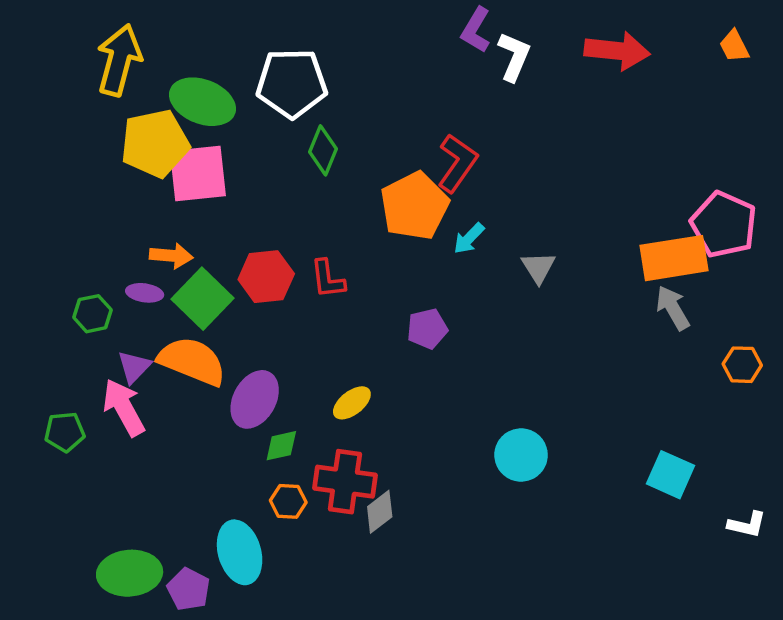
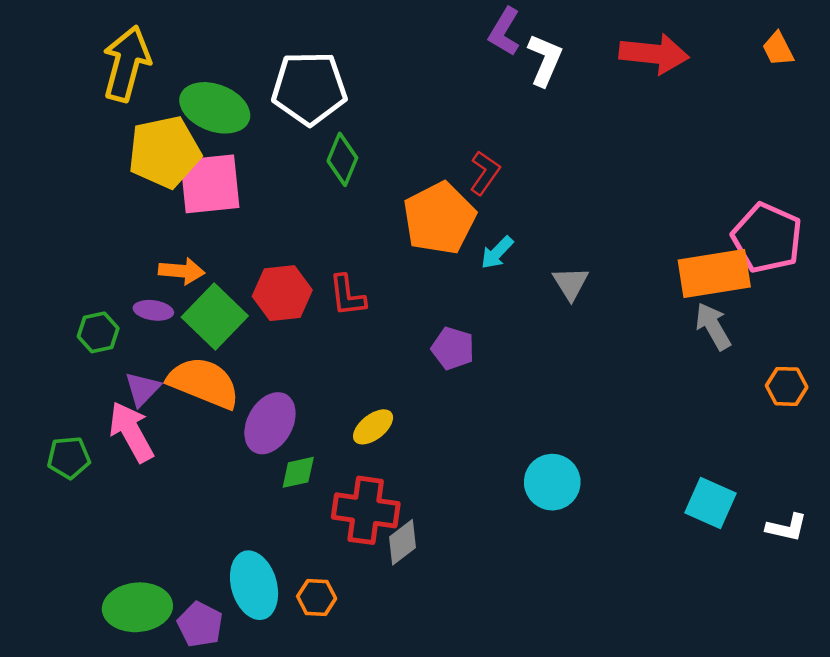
red L-shape: (457, 163) -> (485, 173), size x0.7
purple pentagon: (427, 329) -> (453, 348), turned 30
orange hexagon: (288, 501) -> (317, 597), moved
white L-shape: (747, 524) -> (787, 528), moved

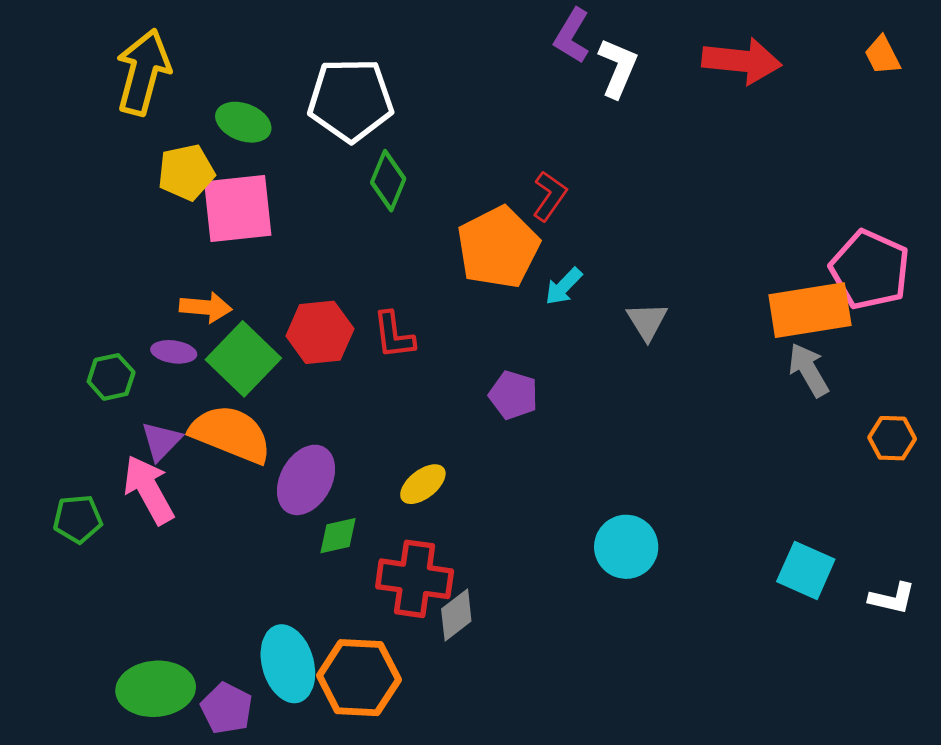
green ellipse: (215, 108) -> (243, 122), size x0.7
yellow pentagon: (164, 152) -> (186, 172), size x0.7
orange hexagon: (317, 597) -> (359, 678), size x1.8

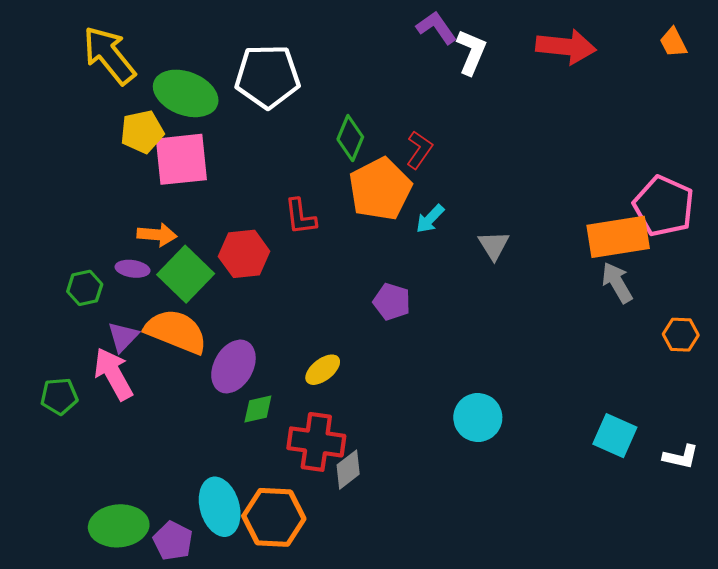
purple L-shape: (572, 36) -> (436, 28), turned 114
yellow arrow: (143, 72) -> (109, 55), turned -54
green ellipse: (243, 122) -> (186, 93), size x1.5
green diamond: (388, 181) -> (350, 138), moved
red L-shape: (394, 335) -> (300, 217), moved

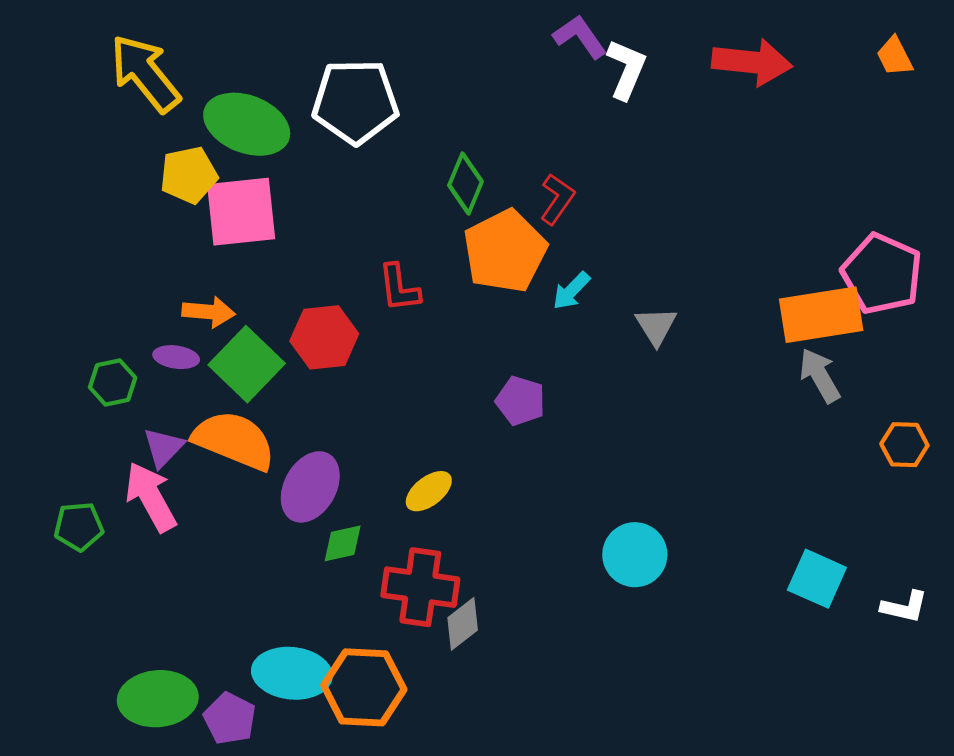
cyan ellipse: (220, 507) -> (292, 673), turned -68

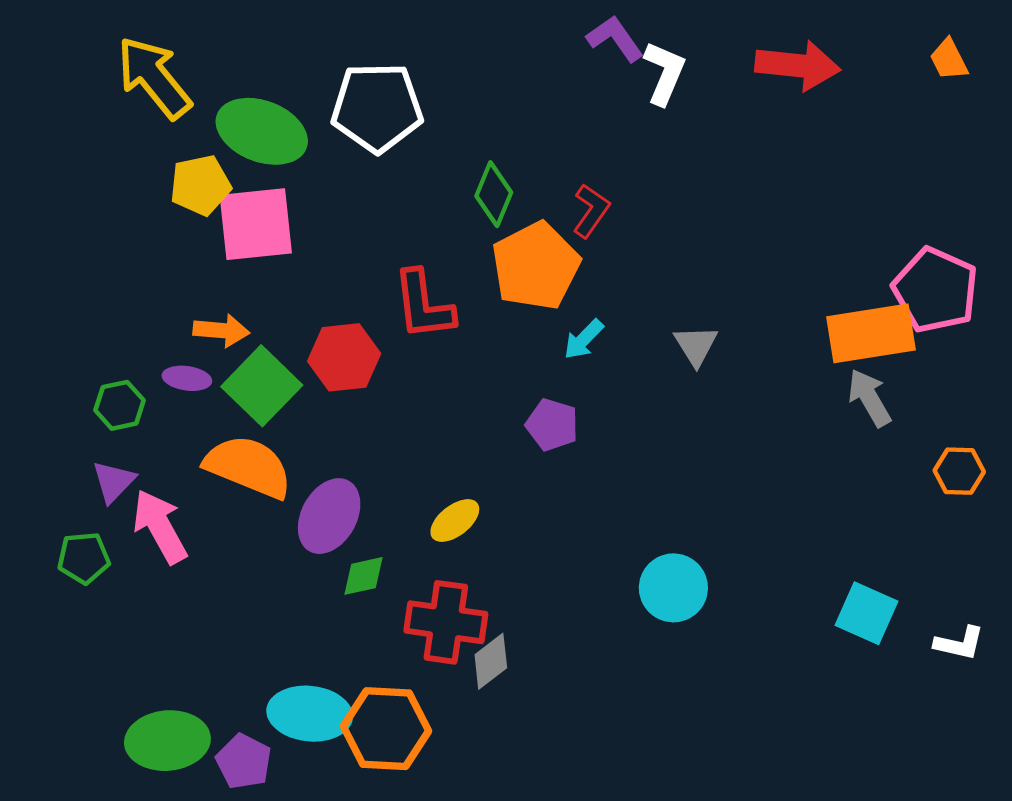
red L-shape: (399, 288) -> (423, 305), size x1.4
cyan arrow: (571, 291) -> (584, 339), moved
purple triangle: (163, 447) -> (114, 482), moved

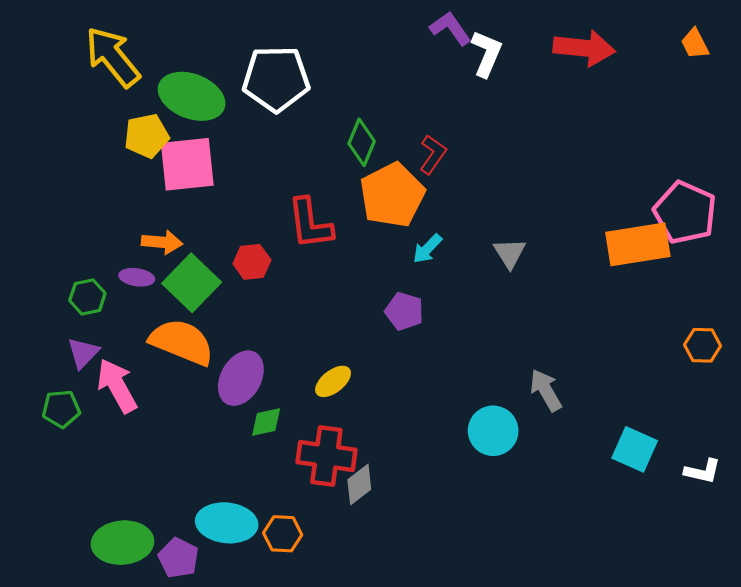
red hexagon: (344, 357) -> (252, 262), size x0.7
gray arrow: (869, 398) -> (546, 390), moved
orange hexagon: (386, 729) -> (283, 534), size x0.6

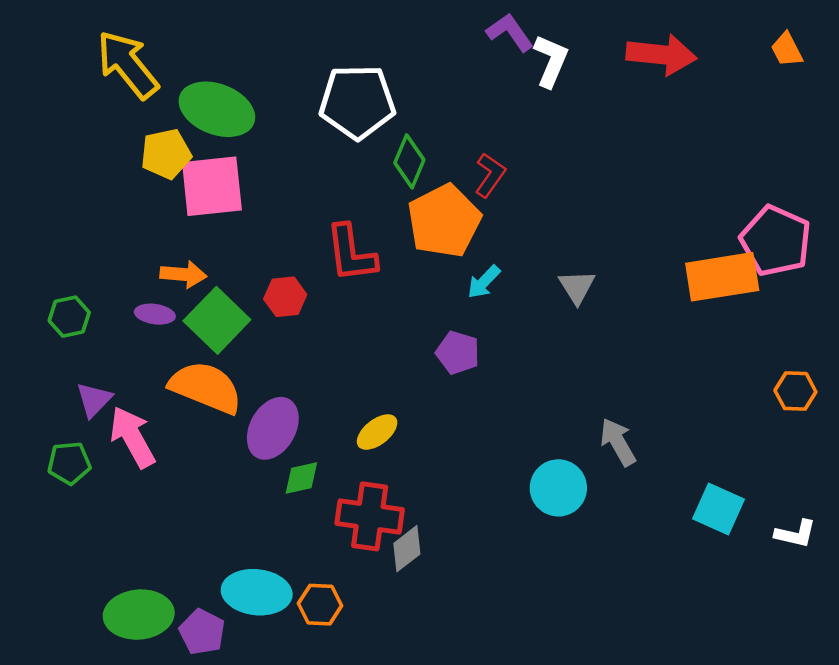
white pentagon: (276, 79) -> (357, 102), moved
green hexagon: (87, 297) -> (69, 317), moved

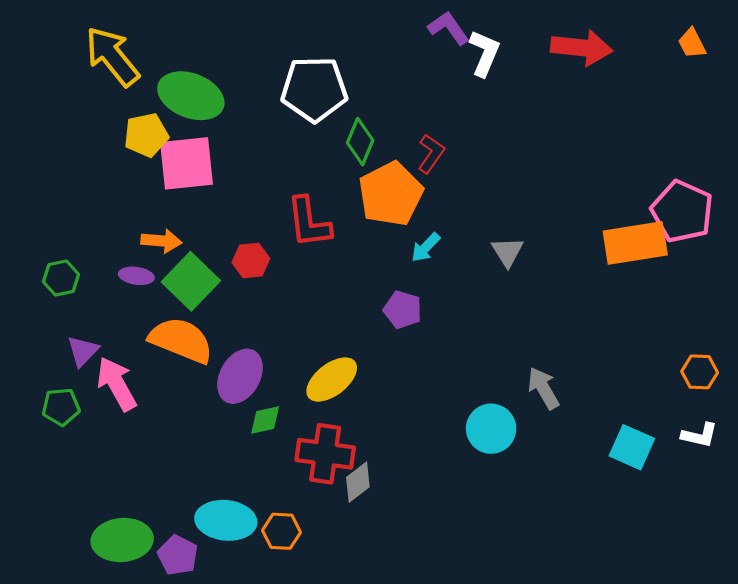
orange hexagon: (795, 391) -> (700, 372), moved
yellow ellipse: (377, 432) -> (332, 380), size x1.4
white L-shape: (795, 534) -> (700, 435), moved

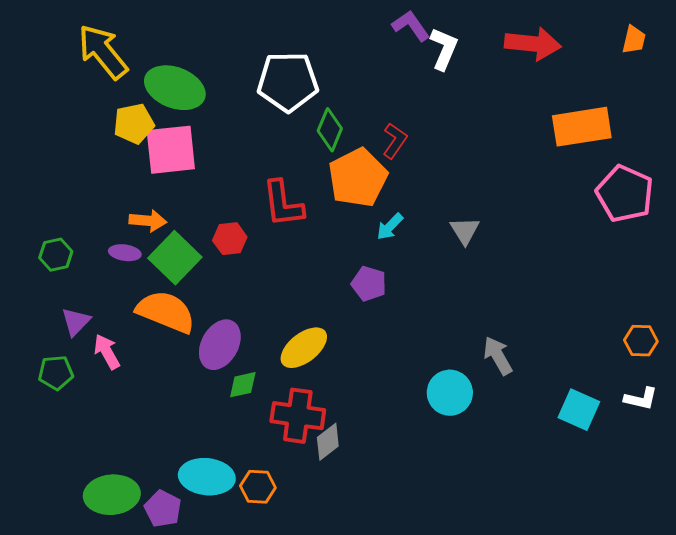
orange trapezoid: (692, 43) -> (634, 40), turned -140
orange rectangle: (635, 243) -> (582, 127), moved
pink arrow: (117, 384) -> (107, 352), size x0.7

